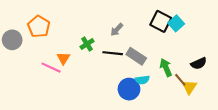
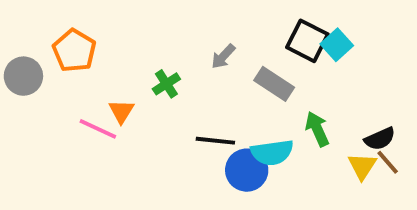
black line: (113, 53) -> (215, 141), moved
gray rectangle: (136, 56) -> (274, 84), moved
black semicircle: (199, 63) -> (380, 139), moved
cyan semicircle: (142, 80) -> (272, 152), size x1.5
brown line: (180, 80) -> (388, 162), moved

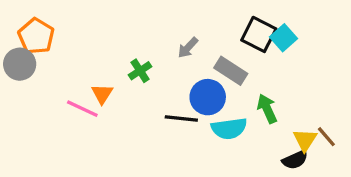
orange pentagon: (74, 51) -> (36, 36), moved
black semicircle: (380, 139) -> (295, 160), moved
blue circle: (247, 170) -> (208, 97), moved

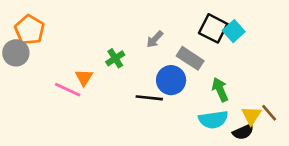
cyan semicircle: (229, 128) -> (213, 120), moved

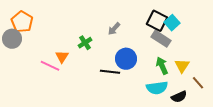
gray rectangle: (190, 58) -> (161, 39), moved
yellow triangle: (251, 115) -> (182, 66), moved

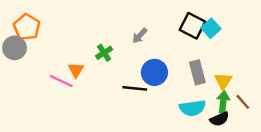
gray rectangle: (161, 39) -> (197, 72), moved, turned 42
green arrow: (162, 66) -> (223, 102), moved, turned 30

